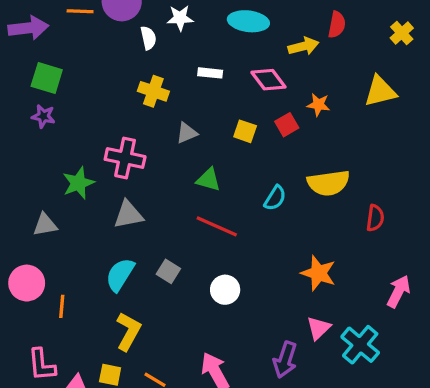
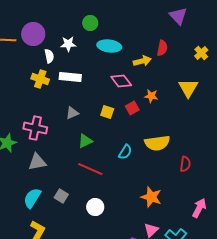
white rectangle: (210, 73) -> (70, 77), moved, size x1.5
yellow cross: (153, 91) -> (40, 79), moved
yellow triangle: (380, 91) -> (188, 88), turned -45
green triangle: (208, 180) -> (85, 141), turned -42

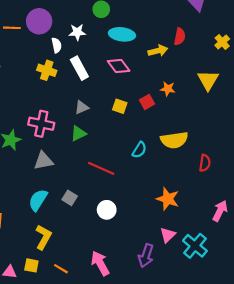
white rectangle: (70, 77) -> (79, 68), turned 55
pink diamond: (121, 81) -> (119, 66), moved
green triangle: (85, 141) -> (78, 134), moved

